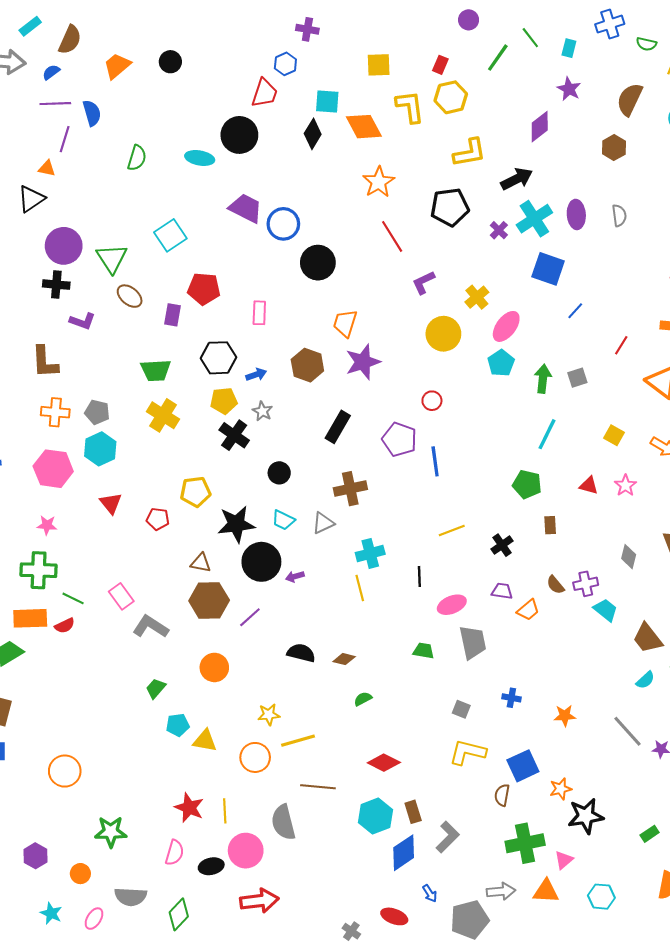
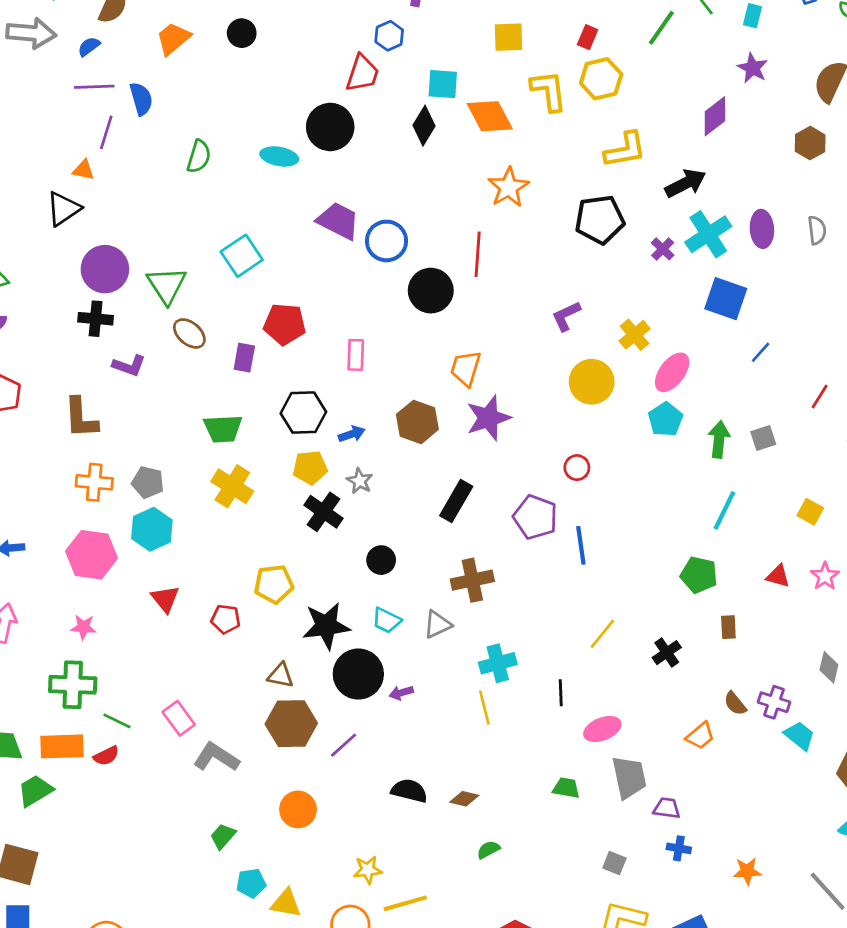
red line: (392, 236) -> (478, 254), moved, turned 36
yellow line: (452, 530) -> (602, 634), turned -30
purple cross: (586, 584) -> (774, 702), turned 30
purple trapezoid: (502, 591) -> (667, 808), moved

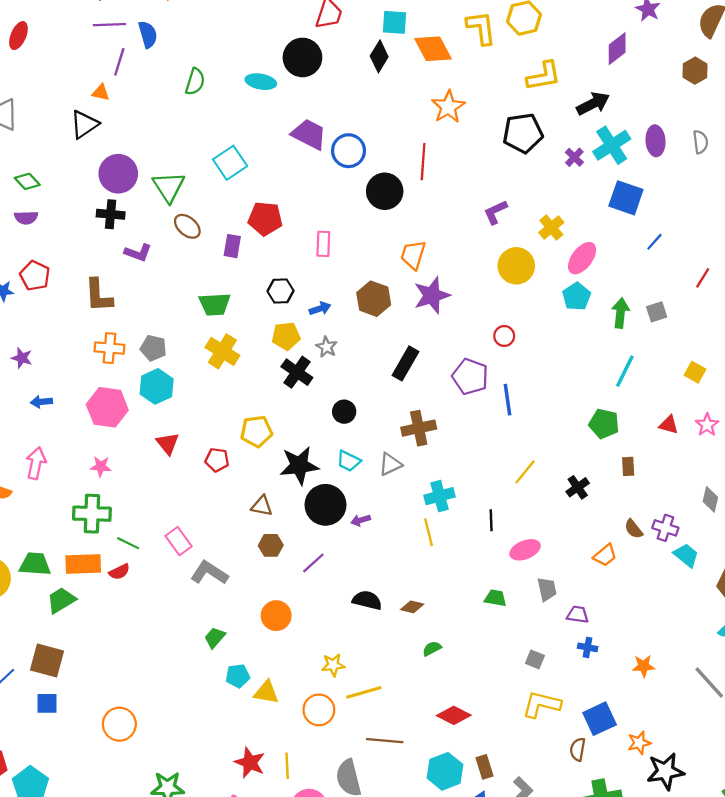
black hexagon: (303, 413) -> (281, 291), size x0.7
brown hexagon: (291, 724) -> (271, 545), size x0.6
gray trapezoid: (629, 777) -> (547, 589), size x0.7

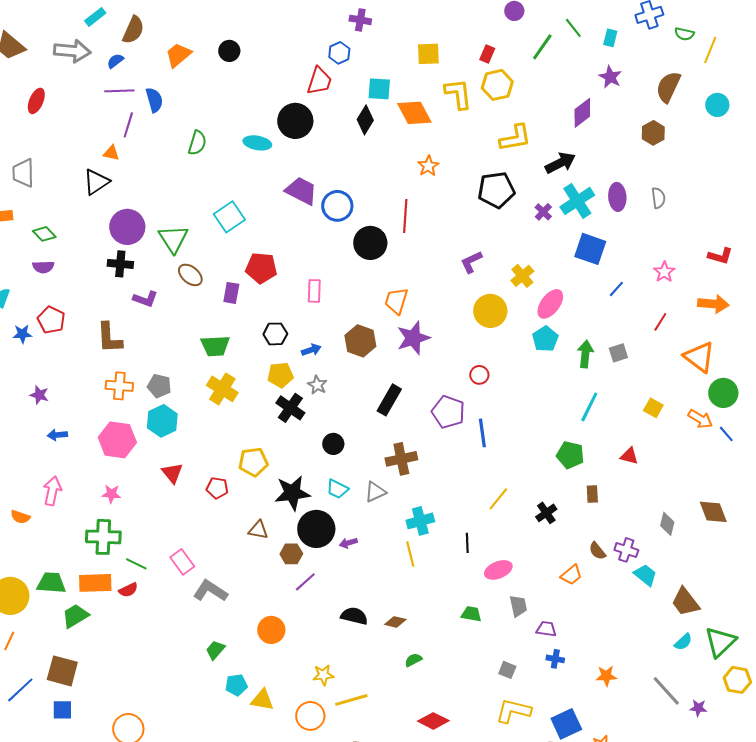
orange star: (448, 107) -> (428, 166), size x0.7
pink star: (707, 425) -> (664, 272), moved
brown hexagon: (271, 545) -> (291, 554), moved

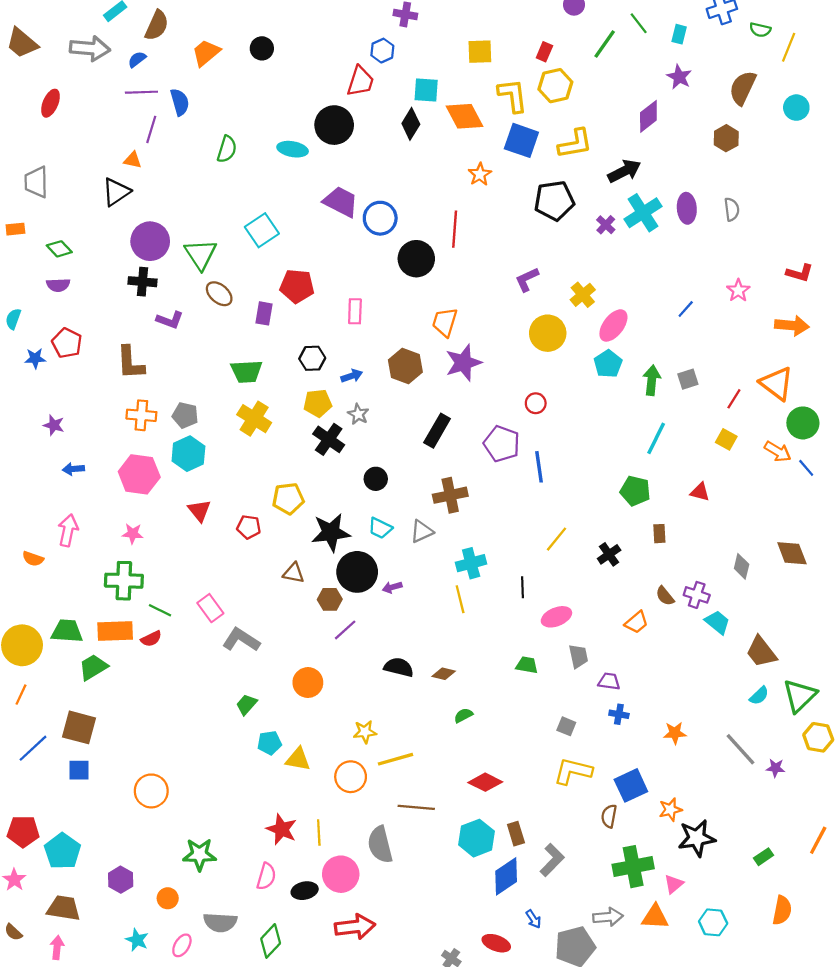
blue square: (590, 249) -> (521, 140), moved
red line: (660, 322) -> (734, 399), moved

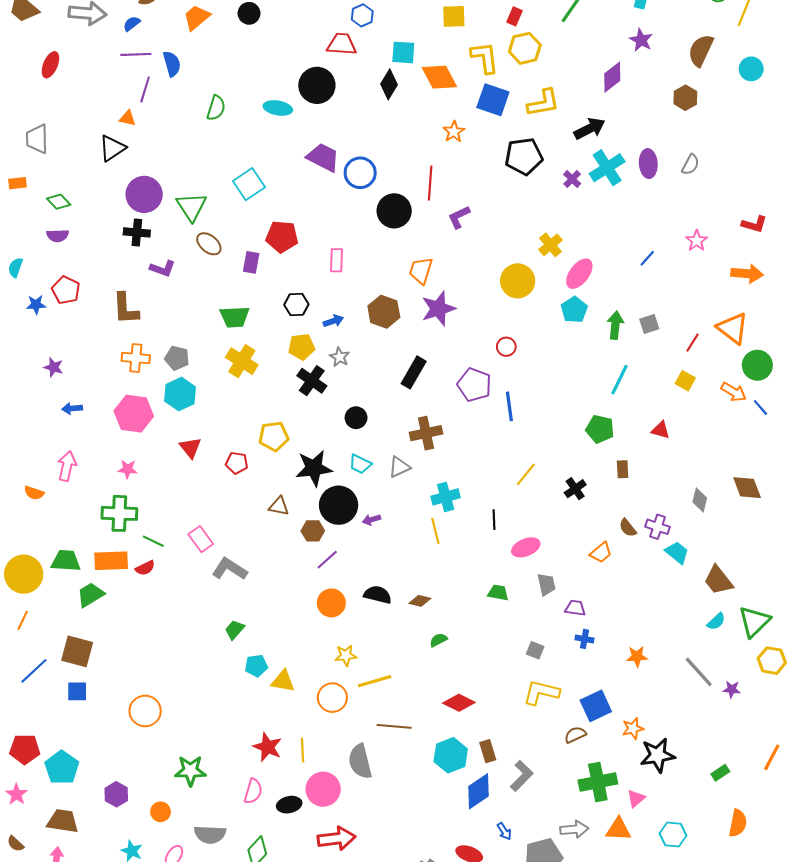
red trapezoid: (360, 81) -> (342, 44), turned -104
gray semicircle: (732, 209) -> (690, 165), turned 35
purple L-shape: (527, 279) -> (459, 217), moved
orange circle: (308, 683) -> (331, 603), moved
brown semicircle: (609, 816) -> (575, 735), turned 55

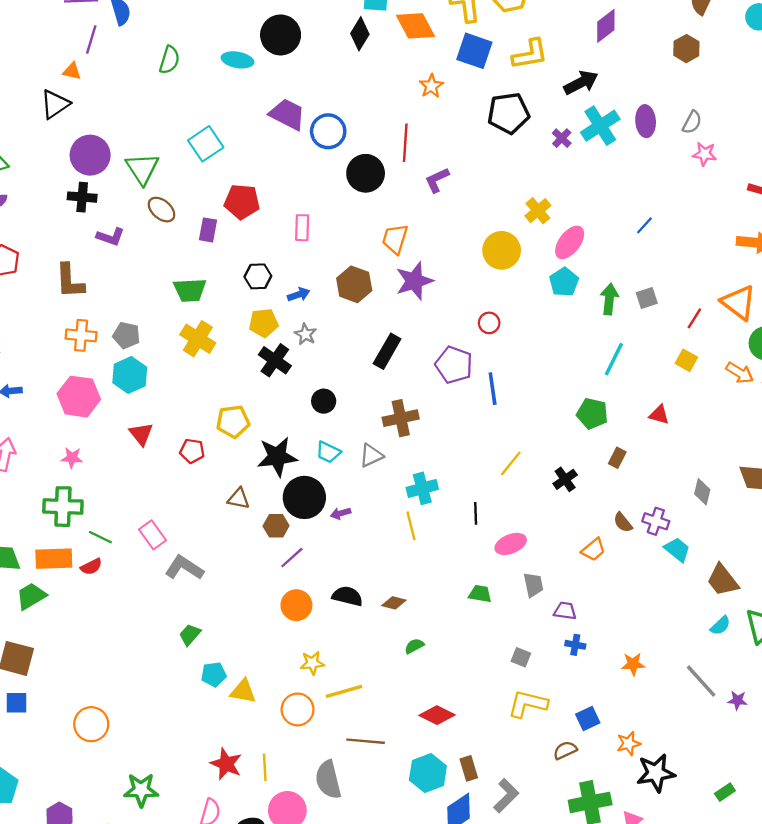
pink star: (697, 241) -> (705, 154), moved, turned -30
brown rectangle: (623, 469) -> (617, 458), turned 30
blue square: (596, 706) -> (588, 719), size x0.7

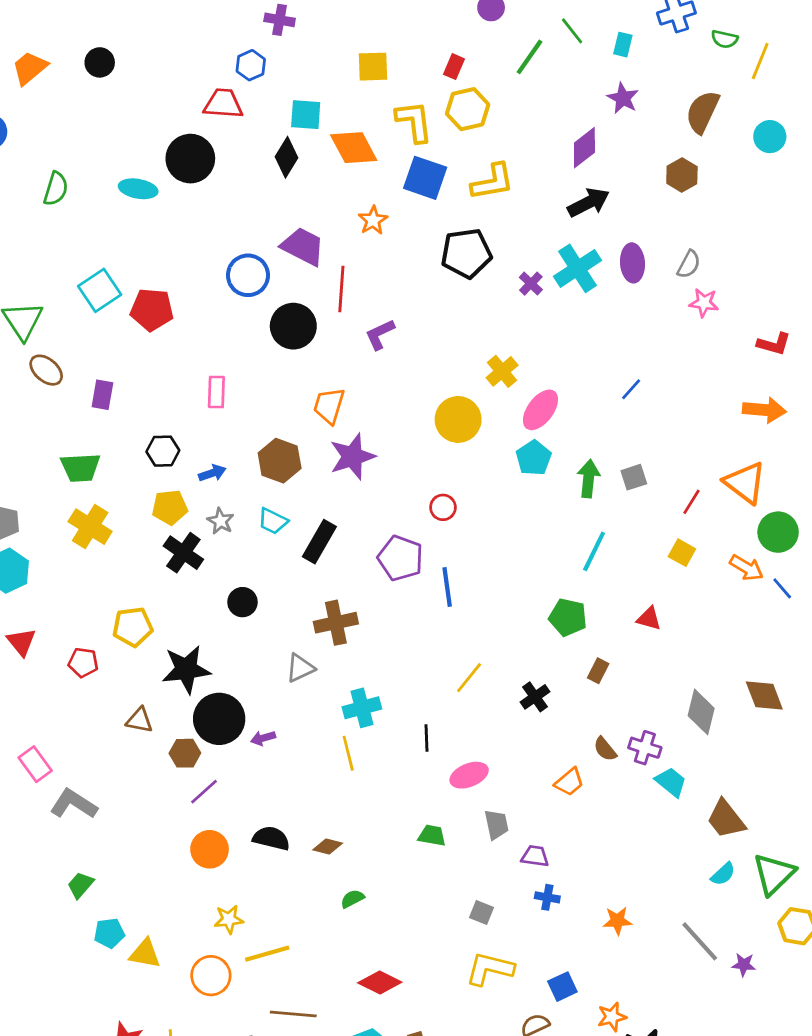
black arrow: (581, 83) -> (589, 203), moved
purple trapezoid: (287, 114) -> (303, 246), moved
red pentagon: (242, 202) -> (152, 310), moved
cyan trapezoid: (328, 452) -> (273, 521), moved
gray diamond: (702, 492) -> (701, 712), size x1.4

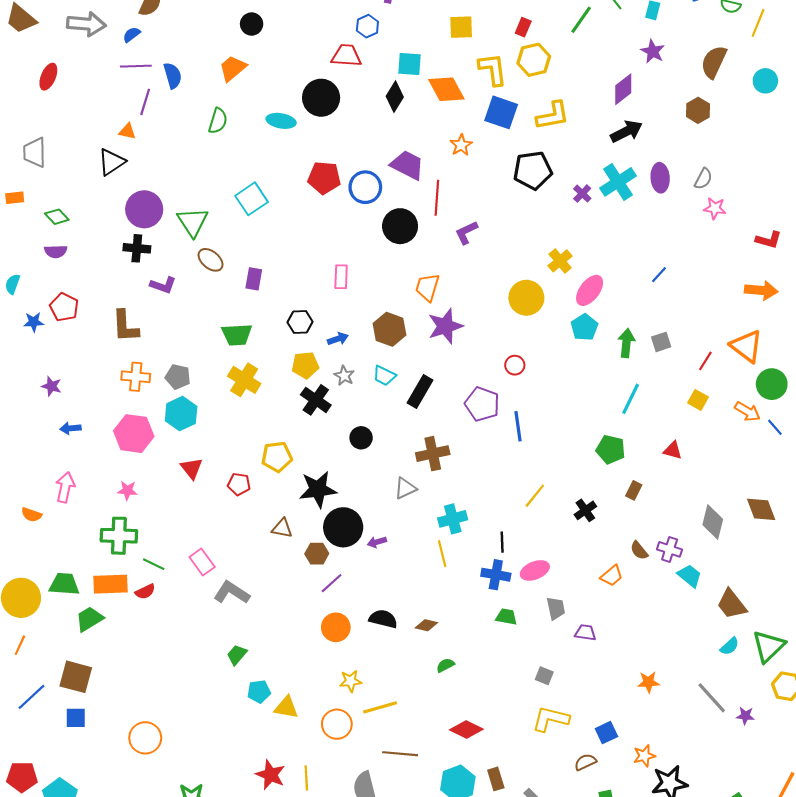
orange trapezoid: (30, 68) -> (233, 68), moved
red pentagon: (152, 310) -> (324, 178), moved
blue cross: (547, 897) -> (496, 575), moved, size x1.5

